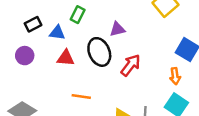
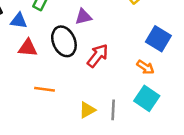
orange arrow: (175, 76) -> (145, 67), turned -49

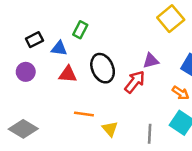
purple triangle: (83, 17) -> (151, 61), moved
yellow triangle: (87, 110) -> (110, 129), moved, turned -42

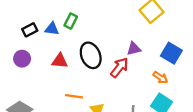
blue triangle: (59, 48) -> (52, 29), moved

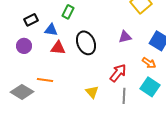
blue triangle: (52, 29) -> (51, 30), moved
red arrow: (119, 68) -> (118, 73), moved
orange line: (74, 96) -> (45, 80), moved

